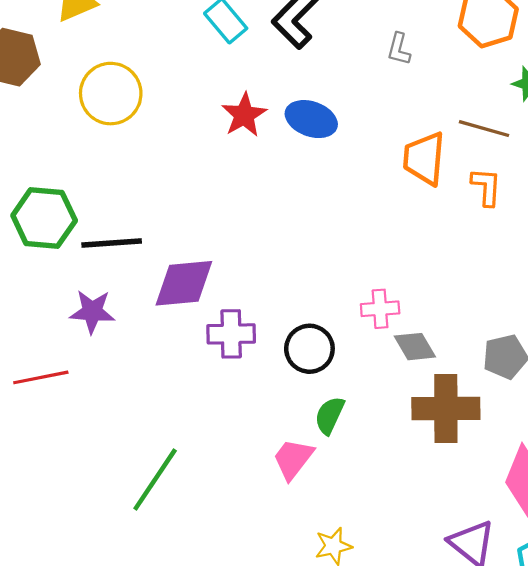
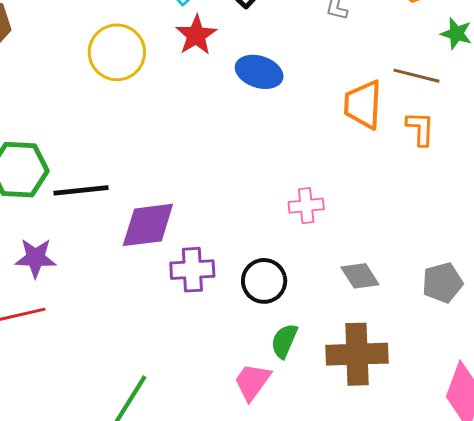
yellow circle: (111, 94) -> (117, 52), moved
red star: (244, 115) -> (196, 35), moved
pink cross: (380, 309) -> (306, 206), moved
purple star: (92, 312) -> (36, 258), moved
brown cross: (446, 409) -> (357, 354), moved

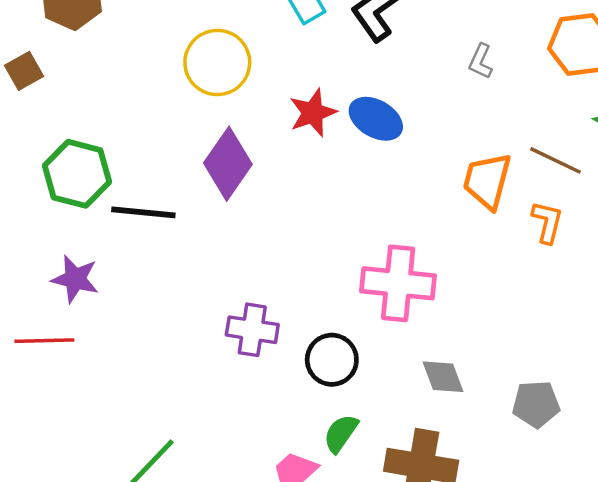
red star: (196, 35) -> (313, 113), moved
pink cross: (306, 206) -> (398, 283), size x1.8
purple diamond: (148, 225) -> (228, 164), moved, turned -60

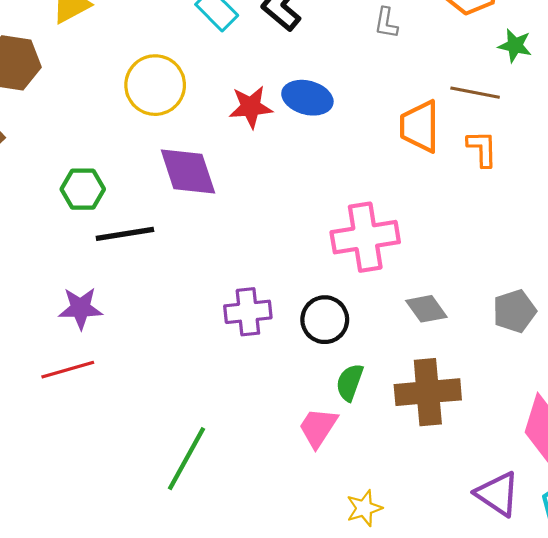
red star: (313, 113) -> (251, 107), turned 30
purple diamond: (228, 164) -> (188, 171), turned -38
green hexagon: (77, 174) -> (83, 189), moved, size x0.7

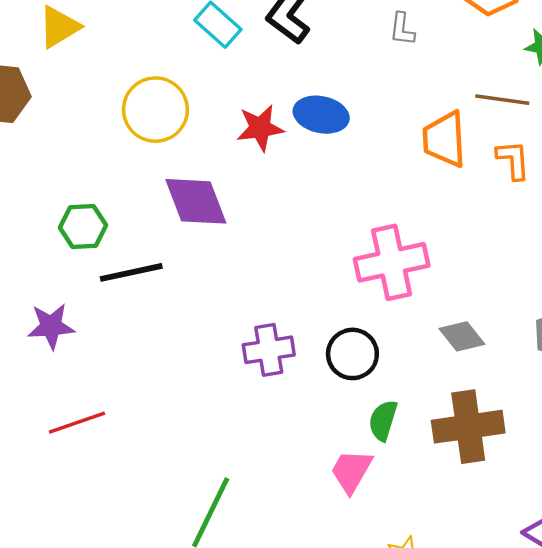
purple star: (80, 308) -> (51, 326), moved

